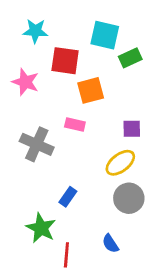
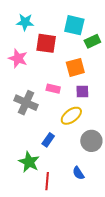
orange square: (91, 90) -> (75, 67), moved
purple square: (132, 129) -> (82, 92), moved
yellow ellipse: (120, 163) -> (71, 116), moved

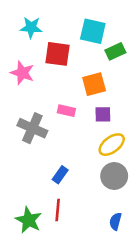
yellow ellipse: (71, 116) -> (112, 145), moved
green star: (29, 162) -> (29, 220), moved
blue semicircle: (78, 173) -> (115, 221), moved, turned 48
red line: (47, 181) -> (58, 210), moved

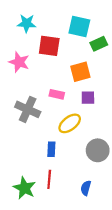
yellow ellipse: (112, 145) -> (70, 123), moved
blue rectangle: (60, 175) -> (51, 149), turned -32
blue semicircle: (115, 221) -> (86, 188), moved

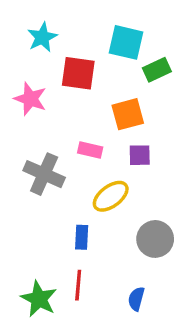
cyan star: (27, 23) -> (42, 37), turned -30

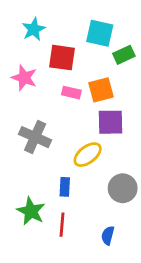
pink rectangle: (90, 150) -> (71, 93), moved
purple square: (140, 155) -> (110, 122), size x1.5
green star: (39, 299) -> (31, 211), moved

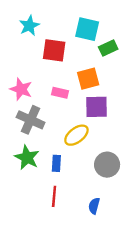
pink star: (24, 78) -> (21, 89), moved
pink rectangle: (71, 93) -> (60, 93), moved
green star: (31, 211) -> (27, 158), moved

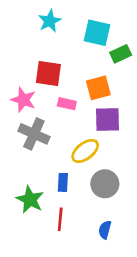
cyan star: (29, 26) -> (50, 21), moved
red square: (54, 50) -> (48, 73), moved
green star: (27, 158) -> (30, 200), moved
gray circle: (107, 165) -> (105, 184), moved

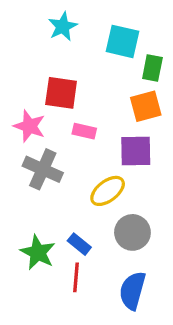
green rectangle: (121, 54) -> (152, 68), turned -54
orange square: (98, 88) -> (146, 106), moved
blue rectangle: (63, 182) -> (79, 244), moved, turned -54
blue semicircle: (105, 230) -> (132, 291), size x1.6

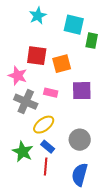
orange square: (146, 106) -> (62, 64), moved
pink rectangle: (84, 131) -> (51, 93), moved
yellow ellipse: (108, 191) -> (44, 125), moved

